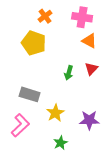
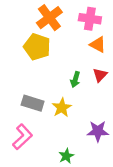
orange cross: (45, 16) -> (49, 18), size x1.6
yellow star: (55, 113) -> (62, 108), moved

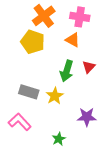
orange triangle: (98, 45) -> (73, 40), moved
green arrow: (75, 79) -> (67, 71), size x1.5
pink L-shape: (22, 137) -> (20, 122), turned -90

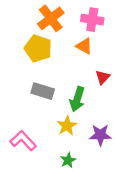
green arrow: (67, 71) -> (77, 99), moved
gray rectangle: (29, 92) -> (43, 91), moved
yellow star: (55, 96) -> (67, 126), moved

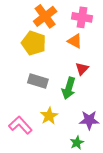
red triangle: (103, 77) -> (82, 69), moved
yellow star: (67, 126) -> (49, 116), moved
green star: (68, 160) -> (77, 143), moved

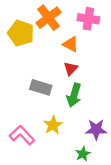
orange triangle: (75, 41) -> (71, 44), moved
yellow pentagon: (34, 43) -> (21, 33), moved
red triangle: (82, 69) -> (71, 69), moved

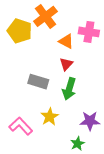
pink cross: (88, 19) -> (89, 32), moved

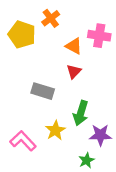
orange cross: (45, 16) -> (51, 18), size x0.7
green arrow: (69, 89) -> (81, 113), moved

